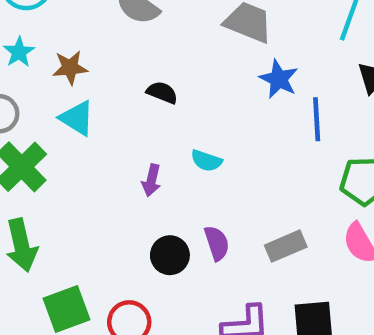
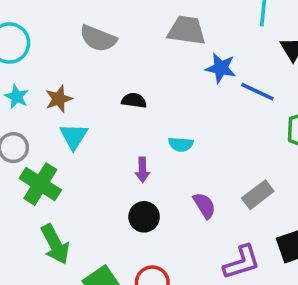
cyan triangle: (77, 118) -> (74, 136), turned 44
blue line: (317, 119) -> (257, 92), turned -48
black circle: (170, 255) -> (144, 217), moved

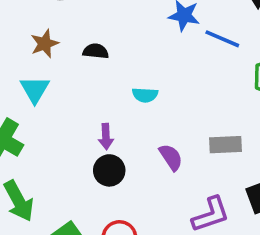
brown star: (59, 99) -> (45, 44), moved
purple arrow: (142, 170) -> (106, 137), moved
gray rectangle: (258, 195) -> (225, 145), turned 36

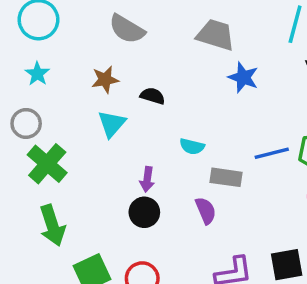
blue line: (222, 39) -> (272, 153), moved, turned -48
cyan triangle: (35, 90) -> (112, 124), moved
gray rectangle: (225, 145) -> (226, 177), moved

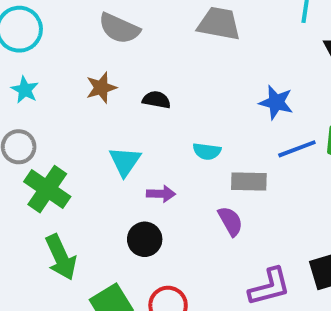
blue star: (243, 77) -> (276, 102), moved
cyan triangle: (112, 124) -> (125, 161), moved
purple arrow: (147, 179) -> (161, 194), turned -90
black circle: (144, 212) -> (145, 239), moved

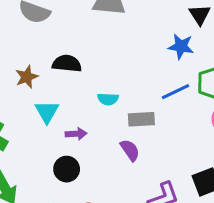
brown star: (101, 88) -> (27, 77), moved
black semicircle: (156, 100) -> (67, 63), size x1.4
blue star: (276, 102) -> (181, 46), moved

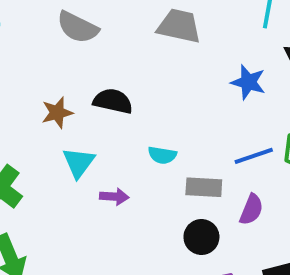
blue star: (181, 46) -> (248, 82), moved
purple semicircle: (130, 150) -> (251, 209), moved, turned 50
black circle: (67, 169) -> (201, 237), moved

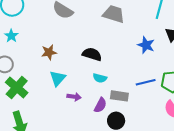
black semicircle: (113, 101) -> (92, 54), moved
purple semicircle: (251, 209) -> (100, 105), moved

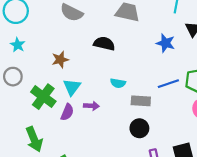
black semicircle: (92, 54) -> (104, 44), moved
green cross: (17, 88) -> (43, 97), moved
purple semicircle: (100, 105) -> (67, 112), moved

